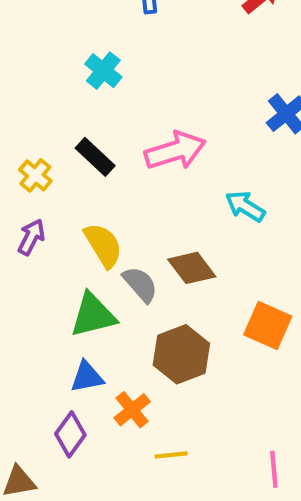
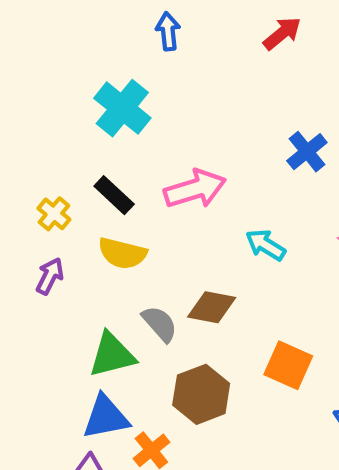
cyan cross: (103, 71) -> (122, 108), size x1.5
yellow semicircle: (103, 245) -> (122, 253), moved, turned 135
brown diamond: (192, 268) -> (212, 307), turned -42
blue triangle: (87, 377) -> (106, 417), size x1.4

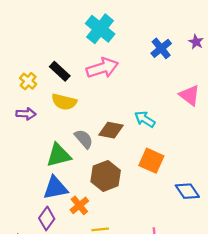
cyan cross: (122, 108) -> (100, 29), moved
cyan arrow: (265, 245) -> (145, 119), moved
purple arrow: (50, 276) -> (26, 114), turned 66

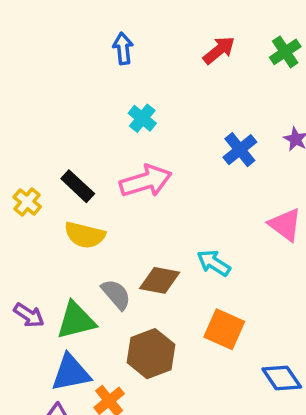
cyan cross: (100, 29) -> (142, 118), size x0.6
purple arrow: (26, 114) -> (29, 315), moved, turned 30

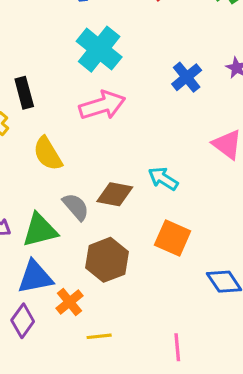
cyan cross: (142, 118) -> (99, 49), size x1.8
black rectangle: (78, 186) -> (24, 93), moved, turned 32
yellow semicircle: (85, 235) -> (48, 154), turned 45

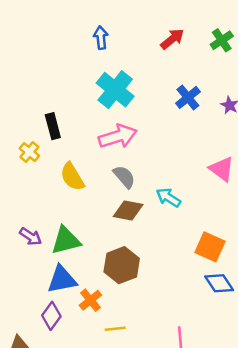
blue cross: (187, 77) -> (188, 97), moved
gray semicircle: (76, 207) -> (124, 177), moved
orange square: (173, 238) -> (210, 247), moved

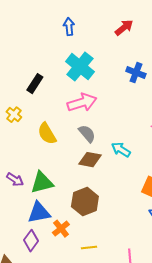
blue cross: (188, 97) -> (136, 73), turned -30
black rectangle: (53, 126) -> (35, 84), moved, turned 48
yellow line: (115, 329) -> (89, 248), moved

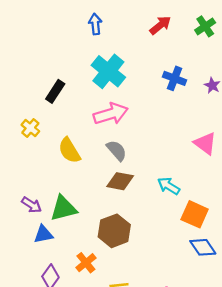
cyan arrow: (121, 150) -> (169, 186), moved
blue triangle: (39, 213) -> (43, 234), moved, size x0.7

